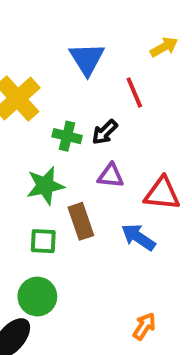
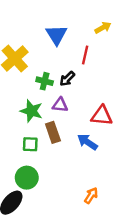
red line: (134, 93) -> (85, 55), turned 36
purple triangle: (111, 176) -> (60, 105), moved
green star: (45, 186) -> (31, 111), turned 30

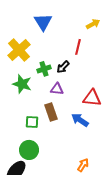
blue triangle: (56, 35) -> (43, 22), moved
green cross: (45, 81) -> (44, 69), turned -32
green star: (31, 111) -> (22, 84), moved

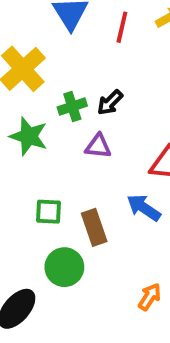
red line: (78, 47) -> (122, 27), moved
brown rectangle: (51, 112) -> (94, 227), moved
green circle: (29, 150) -> (64, 267), moved

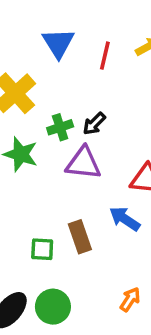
purple triangle: (98, 146) -> (83, 163), size x1.5
green square: (49, 212) -> (42, 249), moved
green circle: (64, 267) -> (53, 307), moved

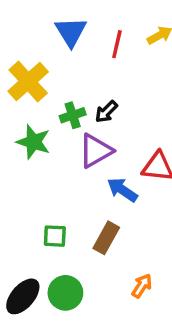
purple triangle: (83, 163) -> (96, 151), turned -36
blue arrow: (125, 219) -> (122, 190), moved
brown rectangle: (80, 237) -> (106, 238), moved, turned 48

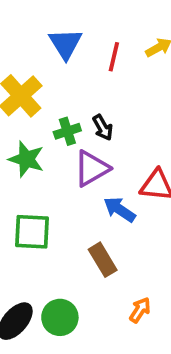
black arrow: (106, 112) -> (103, 128), turned -75
green square: (55, 236) -> (32, 232), moved, size x1.5
brown rectangle: (106, 238) -> (103, 260), turned -60

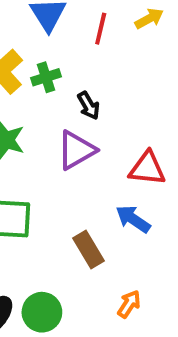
green cross: (67, 131) -> (46, 77), moved
blue arrow: (119, 209) -> (133, 219), moved

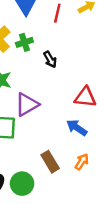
purple triangle: (76, 150) -> (27, 104), moved
brown rectangle: (89, 249) -> (50, 162), moved
orange arrow: (129, 304) -> (82, 162), moved

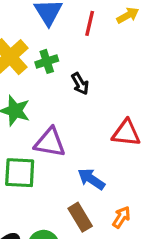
purple triangle: (27, 104) -> (50, 142), turned 40
blue arrow: (77, 128) -> (91, 179), moved

